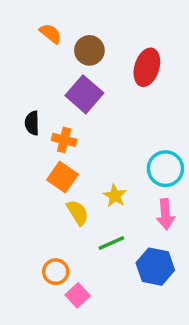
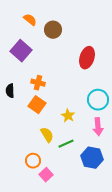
red ellipse: (147, 67) -> (87, 58), moved
purple square: (84, 94) -> (21, 51), moved
black semicircle: (32, 123) -> (10, 91), moved
yellow semicircle: (78, 213) -> (47, 135), moved

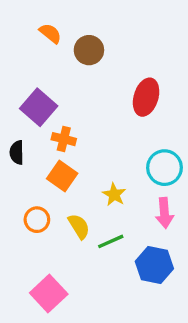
purple square: (21, 51) -> (39, 107), moved
orange circle: (33, 161) -> (37, 220), moved
pink square: (46, 175) -> (49, 294), moved, size x1.5

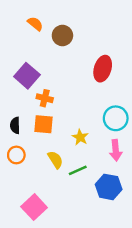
black semicircle: (17, 153) -> (15, 125), moved
orange square: (62, 176) -> (44, 124), turned -30
orange circle: (37, 220) -> (16, 155), moved

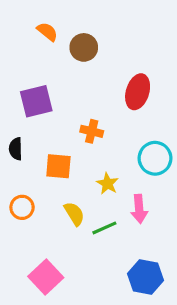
purple square: (27, 76) -> (36, 101), turned 35
orange cross: (45, 98) -> (92, 131), moved
black semicircle: (15, 125) -> (16, 149), moved
pink arrow: (116, 150) -> (139, 209), moved
blue hexagon: (109, 187) -> (145, 277), moved

